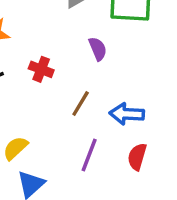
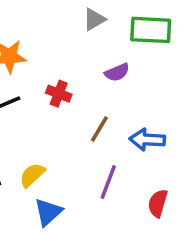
purple semicircle: (98, 49) -> (117, 72), turned 90
red semicircle: (137, 157) -> (158, 203), moved

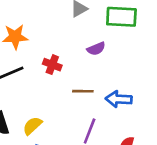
brown line: (99, 129) -> (83, 91), turned 60

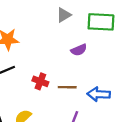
red cross: (52, 65) -> (40, 81), moved

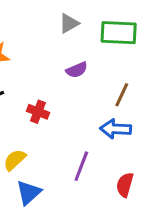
purple semicircle: (79, 50) -> (77, 70), moved
brown line: (67, 87) -> (122, 95), moved, turned -66

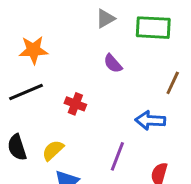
purple semicircle: (77, 70) -> (113, 63), turned 72
brown line: (122, 95) -> (173, 83), moved

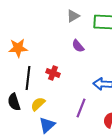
orange star: (33, 50) -> (18, 48), moved
black line: (26, 92) -> (28, 78), moved, turned -60

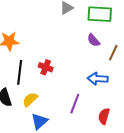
purple semicircle: (78, 46) -> (94, 40), moved

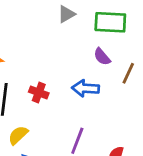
blue arrow: (98, 79) -> (86, 88), moved

